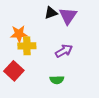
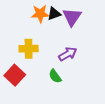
orange star: (19, 34) -> (40, 14), moved
green semicircle: (57, 80) -> (55, 76), moved, turned 56

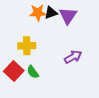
purple arrow: (68, 54) -> (73, 57), moved
green semicircle: (55, 76) -> (33, 72), moved

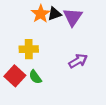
orange star: (38, 13) -> (41, 14), turned -30

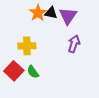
black triangle: (54, 14) -> (51, 13), turned 32
purple arrow: (78, 61) -> (74, 44), moved, turned -42

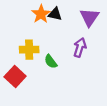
purple triangle: (68, 16) -> (89, 17), moved
green semicircle: (33, 72) -> (51, 61), moved

